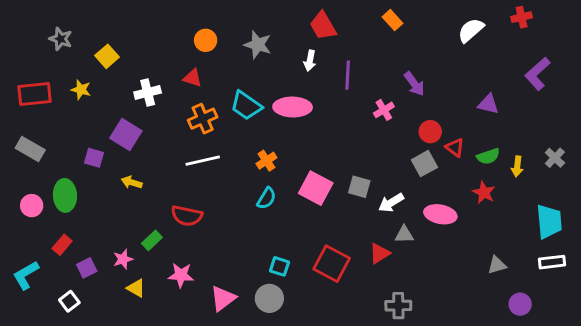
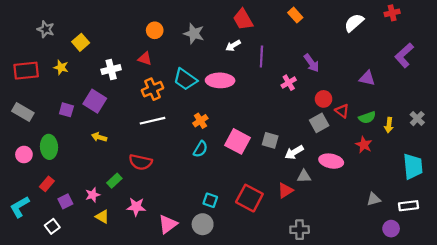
white arrow: (310, 61) -> (233, 46), turned 48
purple square: (94, 158) -> (66, 110), moved
white rectangle: (552, 262) -> (409, 206), moved

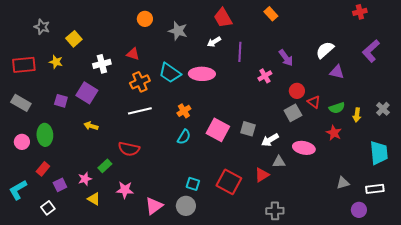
white semicircle: (354, 23) -> (325, 50), moved
orange circle: (155, 30) -> (145, 19), moved

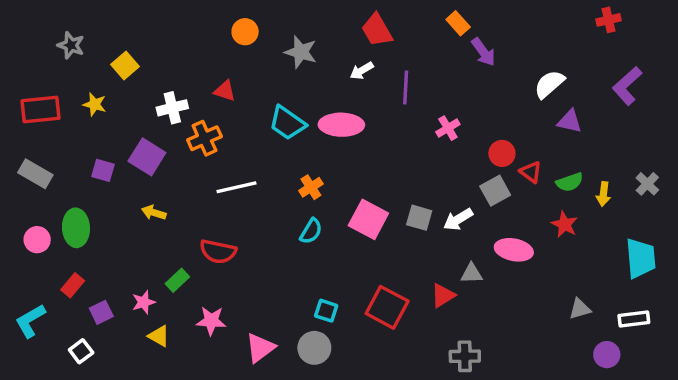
purple arrow: (286, 58) -> (483, 52), moved
orange cross: (140, 82) -> (204, 138), moved
white arrow: (270, 140) -> (458, 219), moved

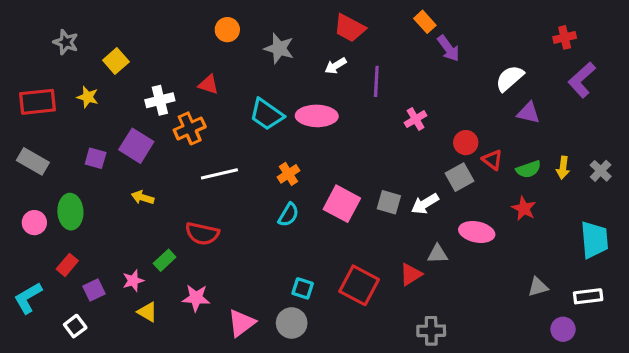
red cross: (608, 20) -> (565, 37), moved
red trapezoid: (377, 30) -> (350, 28), turned -32
yellow arrow: (603, 194) -> (563, 168), moved

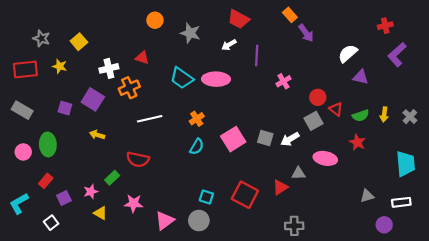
gray star: (66, 42) -> (41, 38), moved
pink square: (342, 204) -> (233, 139), turned 30

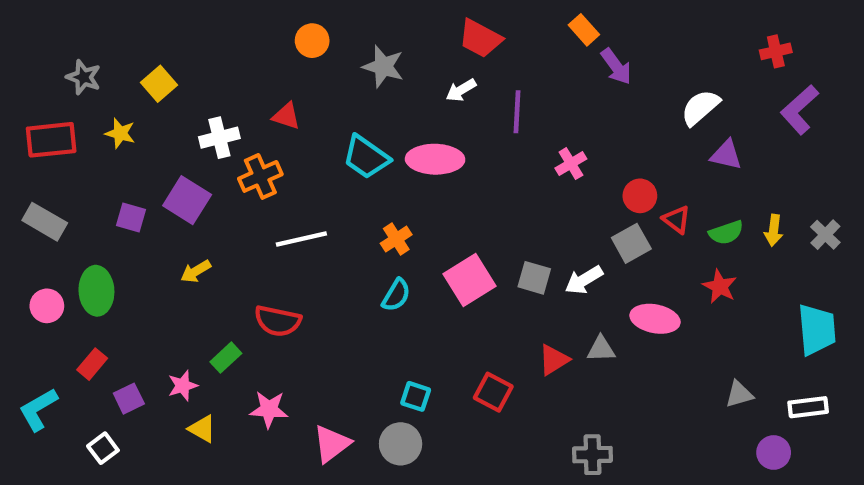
yellow arrow: (97, 135) -> (196, 271), turned -48
red triangle: (280, 187) -> (554, 360), moved
red square: (245, 195) -> (493, 392), size x0.7

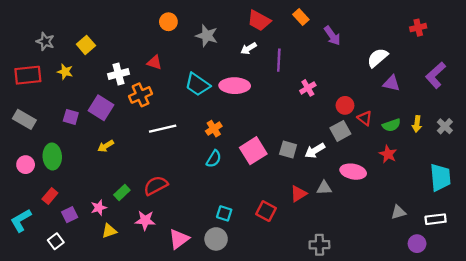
orange rectangle: (584, 30) -> (301, 17), moved
purple L-shape: (799, 110) -> (436, 75), moved
red semicircle: (278, 321) -> (156, 186), moved, turned 140
yellow triangle: (202, 429) -> (109, 231), turned -49

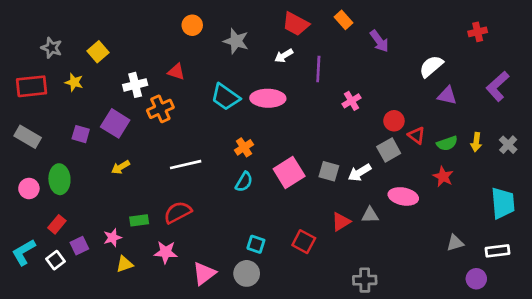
white line: (163, 129) -> (186, 165), moved
green rectangle: (122, 192) -> (139, 220), turned 35
white square: (56, 241) -> (55, 260), moved

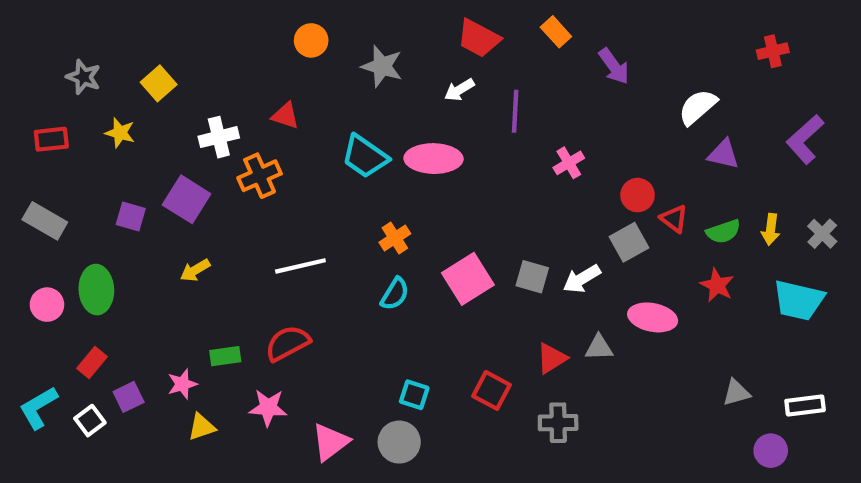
red rectangle: (32, 86) -> (51, 139), size x0.7
cyan trapezoid: (503, 203) -> (799, 300), moved, turned 108
gray cross: (365, 280) -> (558, 423), moved

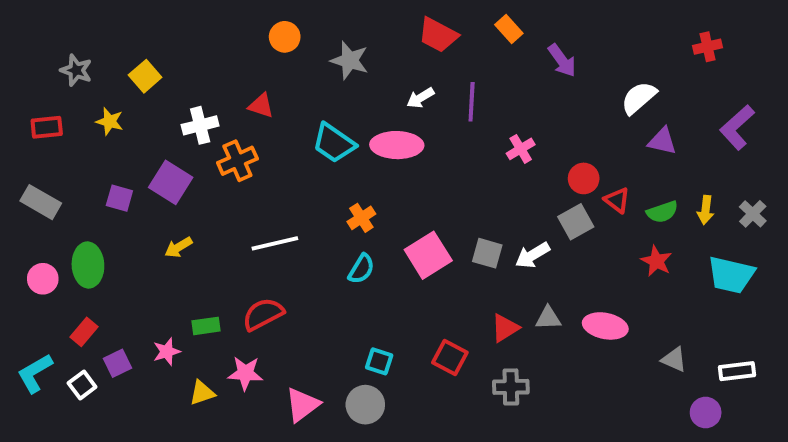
white arrow: (459, 90) -> (420, 98), moved
pink ellipse: (653, 317) -> (605, 326), moved
gray triangle: (736, 393) -> (674, 359), turned 40
yellow triangle: (202, 427) -> (202, 393), moved

